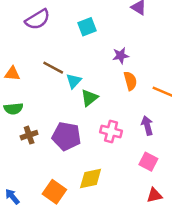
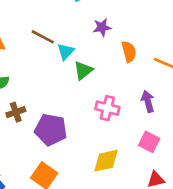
purple star: (121, 56) -> (102, 27), moved
purple pentagon: (66, 136) -> (51, 130), moved
yellow diamond: (91, 178) -> (106, 161), moved

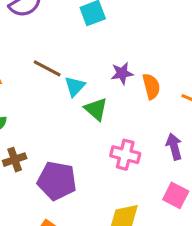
purple star: (102, 27) -> (122, 73), moved
green triangle: (83, 70) -> (96, 109), turned -40

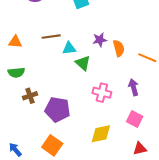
brown line: (47, 68) -> (51, 37), turned -36
cyan triangle: (75, 86) -> (69, 48), turned 40

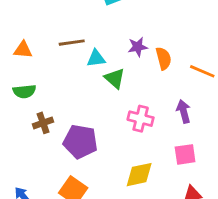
pink square: (135, 119) -> (185, 154), turned -35

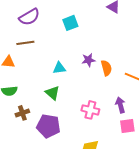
brown line: (72, 43) -> (25, 43), moved
green triangle: (115, 78) -> (52, 93), moved
pink square: (185, 154) -> (127, 126), moved

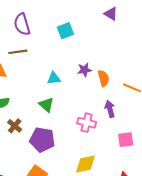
purple semicircle: (29, 17) -> (22, 24), turned 105
purple arrow: (120, 105) -> (110, 109), moved
brown cross: (22, 113) -> (15, 126), turned -32

